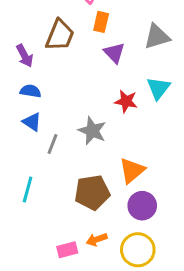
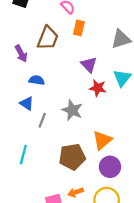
purple triangle: (114, 53) -> (89, 65), moved
blue semicircle: (31, 91) -> (37, 80), moved

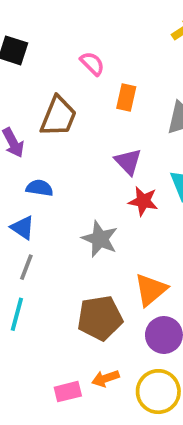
orange rectangle: (79, 28) -> (126, 98), moved
gray line: (42, 120) -> (26, 267), moved

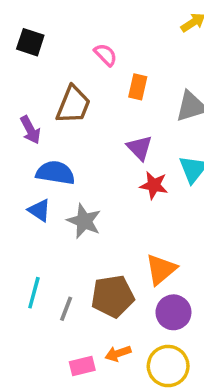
blue semicircle: (40, 188) -> (55, 173), size x1.5
gray star: (100, 239) -> (84, 221), moved
gray line: (26, 267) -> (66, 309), moved

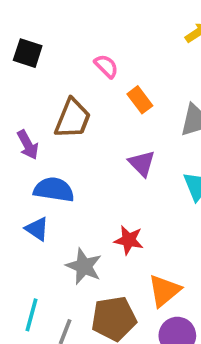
orange rectangle: (138, 87) -> (140, 100), turned -50
red star: (154, 185) -> (129, 240), moved
gray star: (84, 221) -> (84, 266), moved

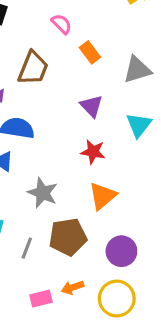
red star: (129, 240) -> (93, 152), moved
orange triangle: (164, 291) -> (103, 196), moved

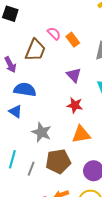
pink semicircle: (62, 24) -> (54, 33), moved
orange triangle: (103, 196) -> (81, 134), turned 30

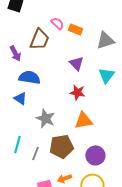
orange rectangle: (73, 40) -> (75, 29), turned -32

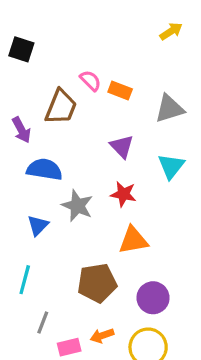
blue triangle: (20, 98) -> (38, 225), moved, turned 40
gray star: (45, 118) -> (77, 206), moved
gray line: (35, 153) -> (43, 322), moved

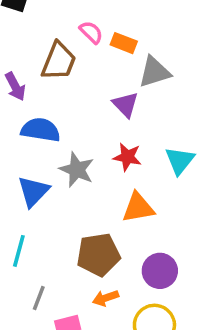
gray triangle: (169, 109) -> (154, 72), moved
cyan triangle: (171, 166) -> (180, 161), moved
blue triangle: (38, 225) -> (33, 191), size x1.4
orange arrow: (102, 336) -> (106, 298), moved

